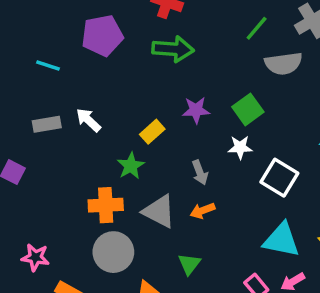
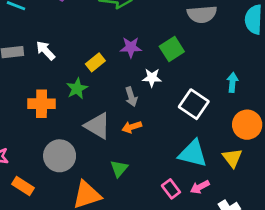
white star: (240, 147) -> (152, 78), moved
orange cross: (106, 205) -> (42, 104), moved

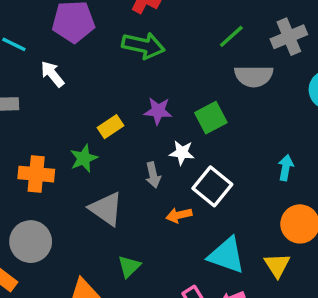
white arrow: (46, 50) -> (52, 74), moved
white square: (194, 104) -> (212, 186), moved
orange arrow: (132, 127) -> (179, 215), moved
gray circle: (60, 156) -> (31, 242), moved

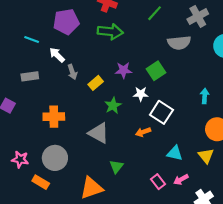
green line: (231, 36) -> (155, 13), moved
green star: (84, 158) -> (113, 106), moved
gray arrow: (153, 175) -> (72, 72), moved
cyan triangle: (226, 255) -> (175, 153), size x0.7

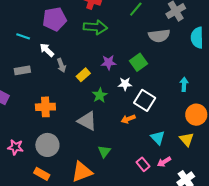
cyan triangle: (175, 153) -> (158, 138), turned 35
orange rectangle: (41, 182) -> (42, 174), moved

